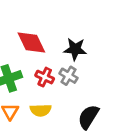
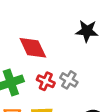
black star: (75, 49) -> (87, 31), moved

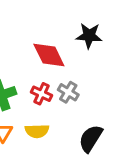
red diamond: (33, 48) -> (49, 55), moved

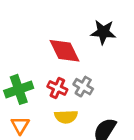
yellow semicircle: (37, 131) -> (66, 117), moved

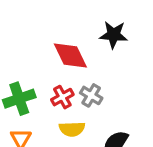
red cross: (57, 88) -> (62, 97), turned 36

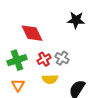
red diamond: (70, 55) -> (32, 33), moved

